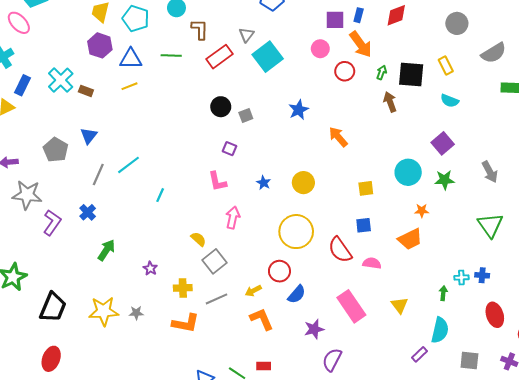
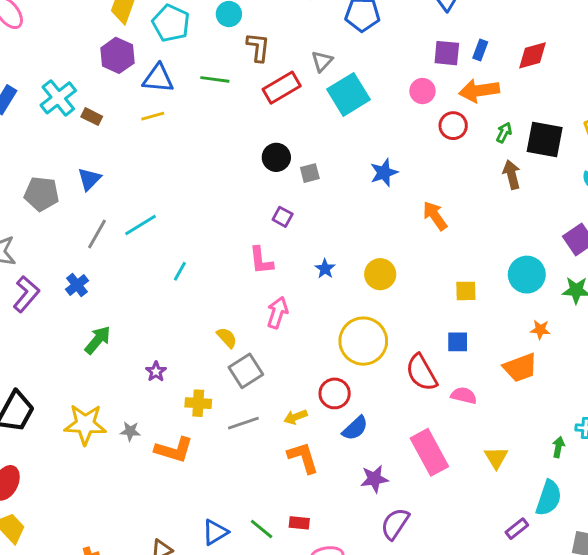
orange arrow: (361, 44) -> (479, 91), turned 112
gray pentagon: (56, 150) -> (41, 194), turned -30
orange L-shape: (186, 323) -> (174, 450), moved

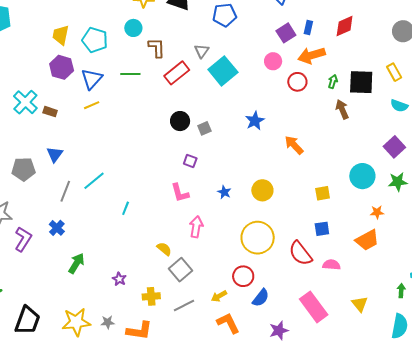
purple square: (447, 53) -> (286, 33), turned -30
blue triangle: (158, 78) -> (92, 79), turned -45

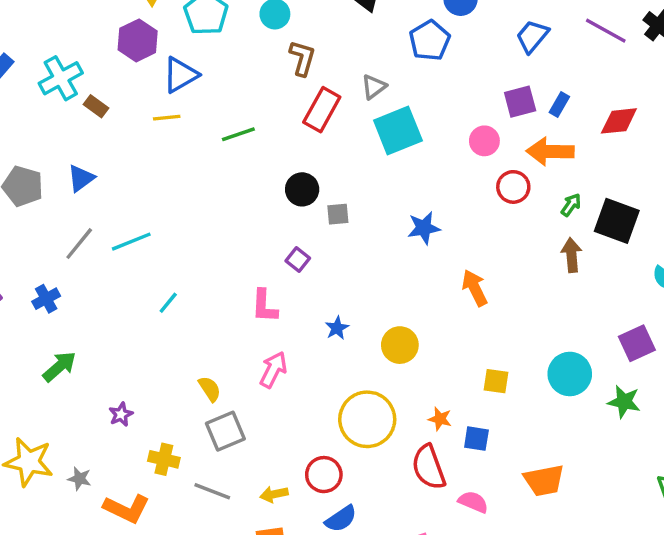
blue pentagon: (225, 15) -> (430, 40), turned 30
red rectangle: (177, 73) -> (322, 110), turned -40
green line: (130, 74) -> (238, 134), moved, turned -36
orange star: (377, 212) -> (440, 419), moved
gray line: (184, 306) -> (212, 491), turned 30

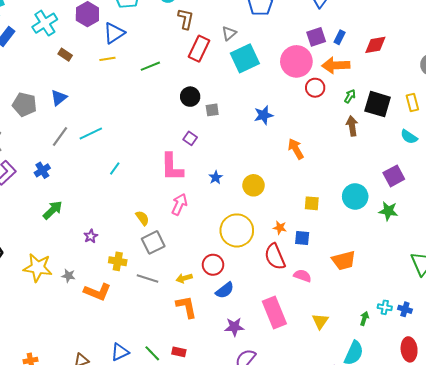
cyan cross: (61, 78) -> (45, 23), moved
pink circle: (484, 141) -> (296, 61), size x1.8
pink L-shape: (264, 306) -> (172, 167), size x1.4

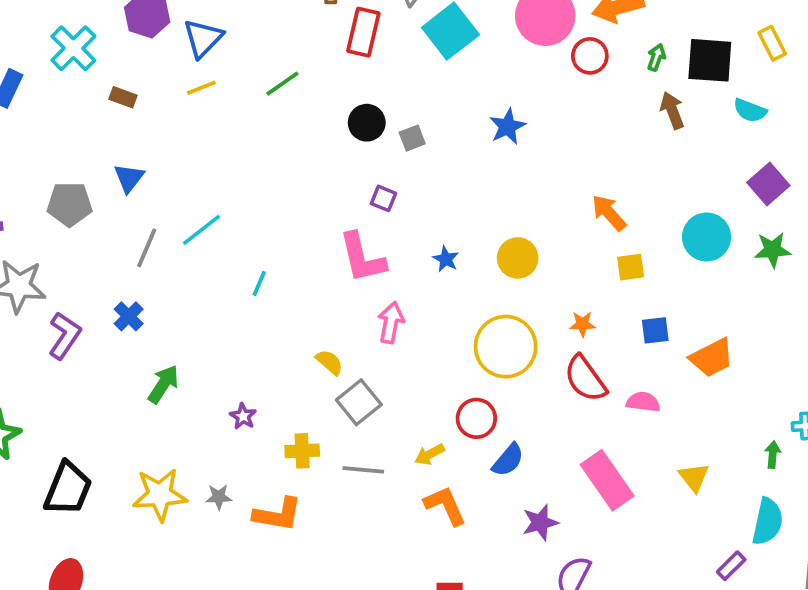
cyan semicircle: (409, 137) -> (750, 110), moved
orange arrow: (296, 149) -> (609, 213), moved
blue square: (302, 238) -> (655, 330), moved

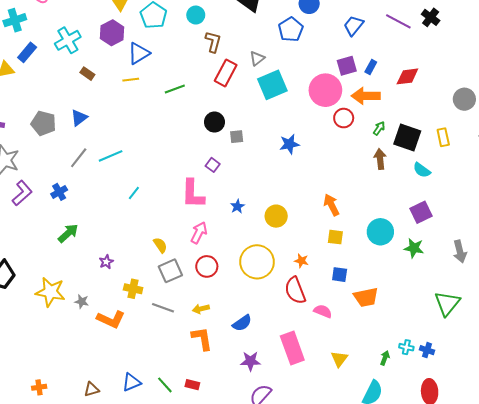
red circle: (476, 418) -> (207, 266), moved

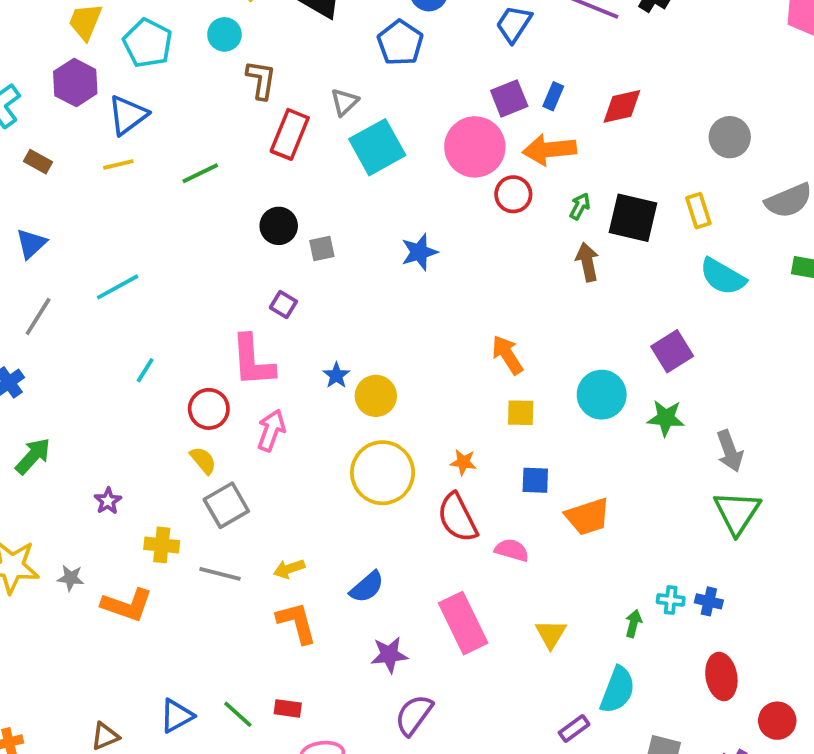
cyan line: (111, 156) -> (118, 287), moved
cyan semicircle: (422, 170) -> (723, 277), moved, size x1.4
yellow circle: (276, 216) -> (376, 396), moved
gray arrow: (460, 251) -> (730, 451), moved
red circle: (207, 266) -> (209, 409), moved

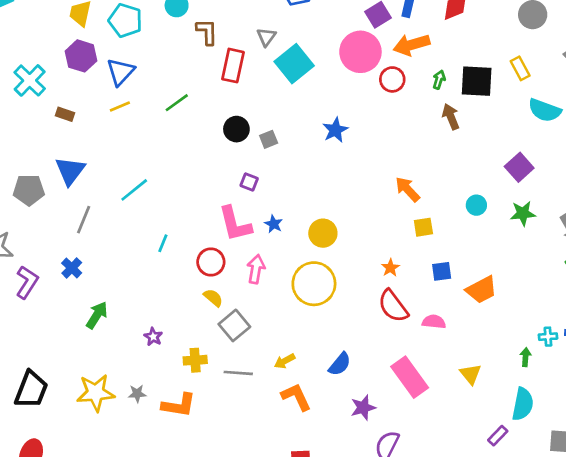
blue triangle: (31, 244) -> (70, 171), size x1.4
blue star: (336, 375) -> (274, 224), moved
cyan circle: (602, 395) -> (476, 205), size x0.6
orange star: (463, 462) -> (390, 268), turned -30
yellow circle: (383, 473) -> (314, 284), moved

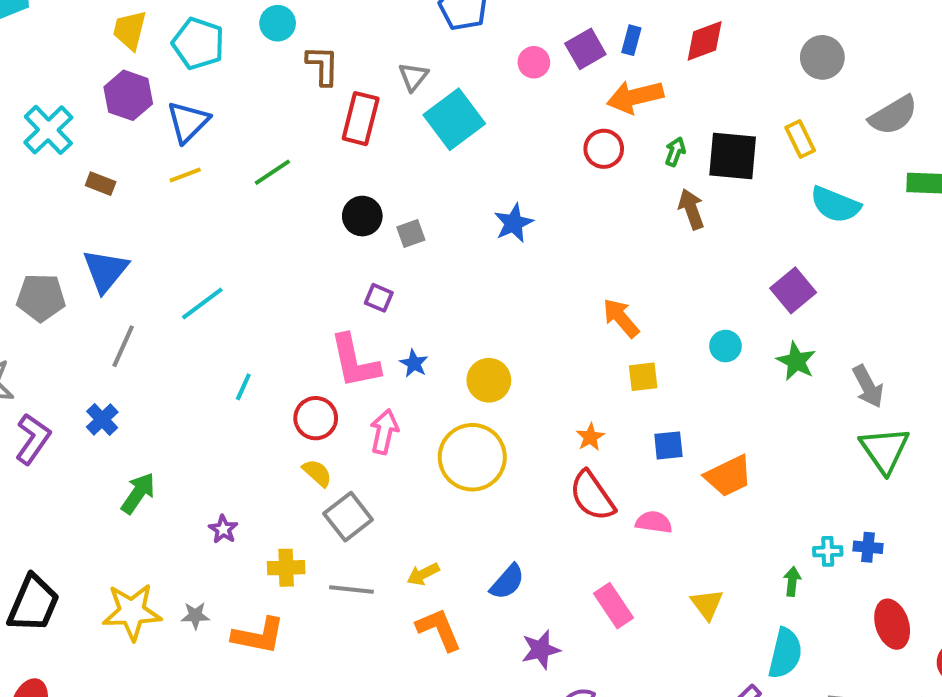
pink circle: (360, 52) -> (534, 62), moved, size x0.5
green star: (523, 213) -> (796, 361), turned 30
pink rectangle: (410, 377) -> (613, 606), size x0.7

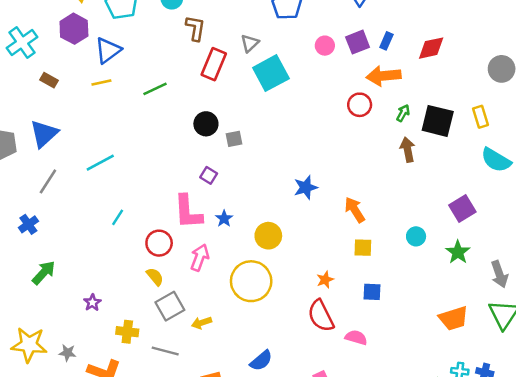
blue star: (514, 223) -> (306, 187), moved
orange trapezoid: (729, 476) -> (453, 318), moved
yellow arrow: (423, 574) -> (202, 323), moved

